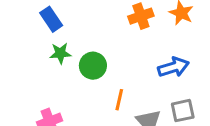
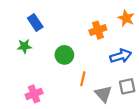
orange cross: (141, 16) -> (98, 30), moved
green star: (60, 53) -> (24, 46), moved

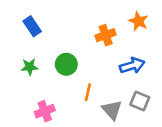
green star: (24, 46) -> (30, 67), moved
gray square: (127, 86) -> (140, 101), turned 35
pink cross: (34, 94) -> (45, 111), moved

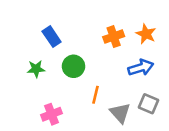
orange star: (138, 21) -> (146, 34), moved
blue rectangle: (32, 26) -> (52, 37), moved

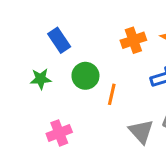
orange line: (96, 95) -> (112, 94), moved

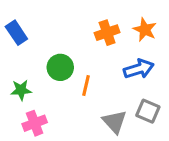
blue rectangle: (59, 40) -> (16, 33), moved
green star: (41, 79) -> (21, 90), moved

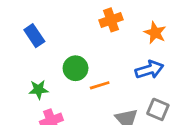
orange cross: (107, 33) -> (111, 20), moved
orange line: (86, 85) -> (100, 85), turned 60

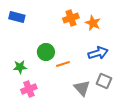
orange star: (155, 33) -> (93, 23), moved
blue rectangle: (34, 36) -> (17, 17), moved, turned -42

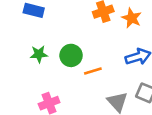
green star: (20, 67) -> (39, 54), moved

